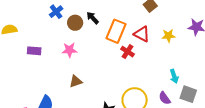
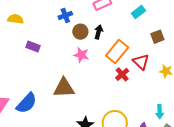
black arrow: (93, 18) -> (98, 32), turned 40
pink star: (69, 50) -> (81, 55), moved
brown triangle: (76, 81) -> (64, 88), size x1.6

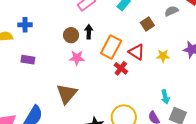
blue cross: (65, 15) -> (25, 25), moved, turned 32
brown triangle: (64, 88) -> (67, 94), turned -35

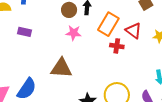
red cross: (121, 68) -> (117, 46), turned -32
brown triangle: (67, 94) -> (61, 68), turned 50

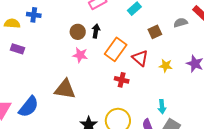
purple rectangle: (24, 32) -> (17, 49), moved
red cross: (117, 46) -> (122, 80), moved

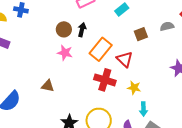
yellow star: (166, 66) -> (134, 88), moved
red cross: (122, 80) -> (105, 80), size x1.5
brown triangle: (65, 89) -> (48, 86), size x0.6

